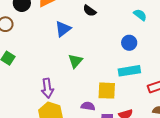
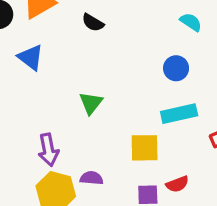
black semicircle: (90, 11) -> (93, 23), moved
blue triangle: (63, 29) -> (31, 57), moved, turned -42
purple semicircle: (88, 106) -> (92, 178), moved

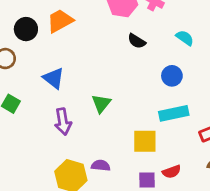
black semicircle: (93, 23) -> (137, 41), moved
blue triangle: (31, 57) -> (54, 78), moved
purple arrow: (48, 150) -> (63, 122), moved

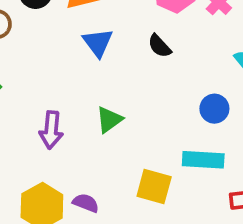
black semicircle: (137, 41) -> (160, 46), moved
blue triangle: (54, 78) -> (98, 43), moved

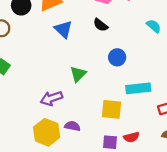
blue circle: (214, 109) -> (117, 57), moved
purple arrow: (51, 130) -> (51, 98), moved, turned 75

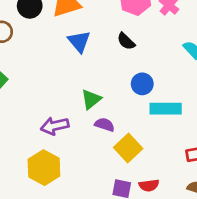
cyan rectangle: (138, 88) -> (166, 109), moved
yellow square: (112, 109) -> (128, 148), turned 35
purple semicircle: (72, 126) -> (105, 125), moved

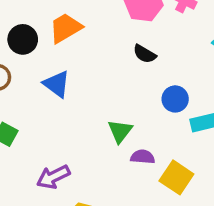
blue triangle: (79, 41) -> (57, 84), moved
purple arrow: (55, 126) -> (53, 177), moved

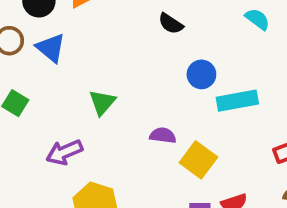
blue triangle: (57, 84) -> (51, 48), moved
green triangle: (120, 131) -> (102, 102), moved

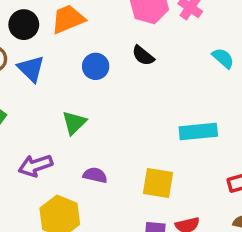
blue circle: (201, 74) -> (96, 66), moved
purple semicircle: (163, 135) -> (95, 175), moved
yellow square: (198, 160) -> (158, 183), turned -32

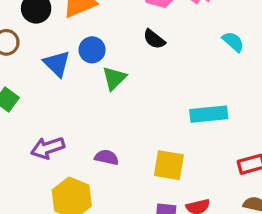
blue circle: (96, 66) -> (92, 50), moved
blue triangle: (31, 69) -> (57, 64), moved
green triangle: (74, 123) -> (114, 78), moved

